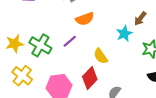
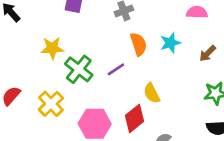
orange semicircle: (85, 19) -> (139, 44), turned -96
cyan star: (124, 34) -> (170, 43), moved
yellow star: (14, 44) -> (52, 48), moved

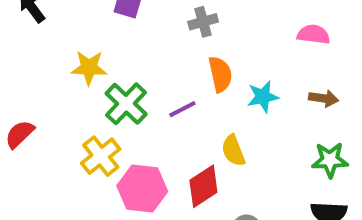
cyan star: (170, 43) -> (263, 97), moved
brown arrow: (208, 53) -> (324, 98), turned -132
yellow cross: (51, 104) -> (101, 156), moved

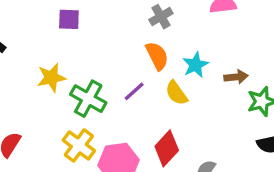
gray cross: (203, 22) -> (161, 17), moved
brown arrow: (324, 98) -> (236, 77), moved
yellow semicircle: (233, 151) -> (176, 93), moved

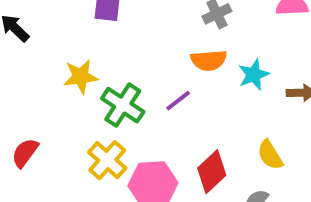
orange semicircle: (157, 56) -> (209, 60), turned 108
yellow semicircle: (176, 93) -> (270, 155), moved

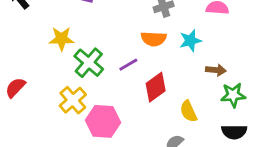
cyan star: (254, 75) -> (190, 41), moved
red diamond: (212, 172) -> (156, 87), moved

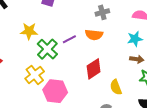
cyan star: (190, 41) -> (135, 39), moved
purple line: (128, 65) -> (69, 39), moved

